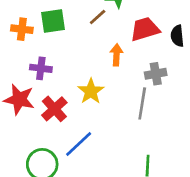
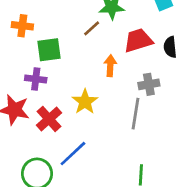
green square: (53, 21) -> (49, 50), moved
orange cross: (22, 29) -> (22, 26), moved

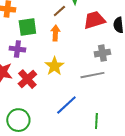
orange arrow: (110, 66) -> (55, 33), moved
gray line: (136, 114) -> (92, 75), turned 70
blue line: (73, 154) -> (66, 105), moved

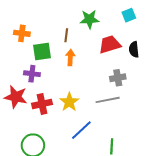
brown line: (59, 11) -> (66, 35), moved, turned -40
yellow star: (54, 66) -> (69, 102), moved
red cross: (27, 79) -> (42, 104), turned 30

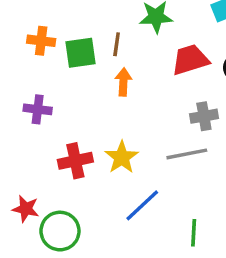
green square: (42, 51) -> (81, 53), moved
purple cross: (32, 74) -> (38, 109), moved
red star: (16, 97) -> (26, 209), moved, size x0.7

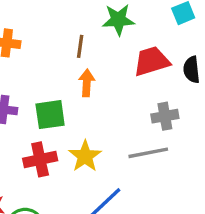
green square: (81, 53) -> (50, 115), moved

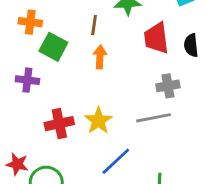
red trapezoid: (152, 61) -> (156, 38), turned -80
green square: (50, 115) -> (53, 47), moved, turned 36

